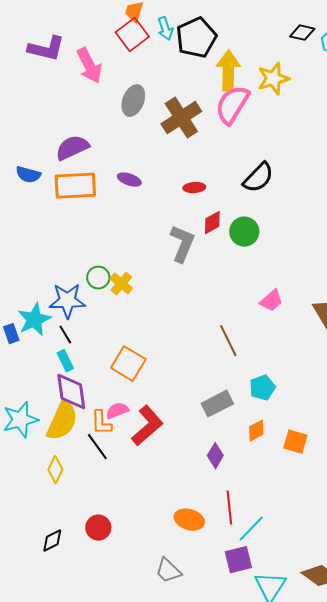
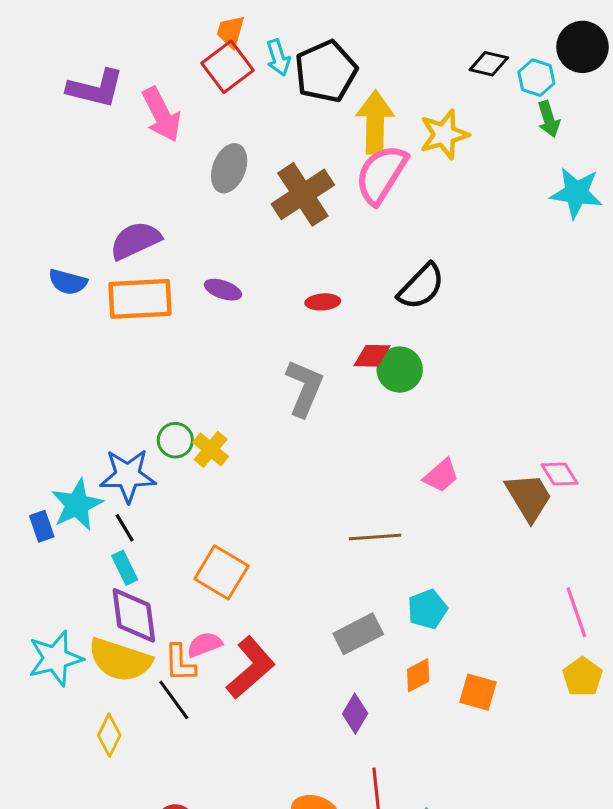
red diamond: (212, 223) -> (372, 356), moved, turned 30
brown line: (228, 341) -> (375, 537), turned -68
yellow semicircle: (62, 421) -> (120, 660), turned 84

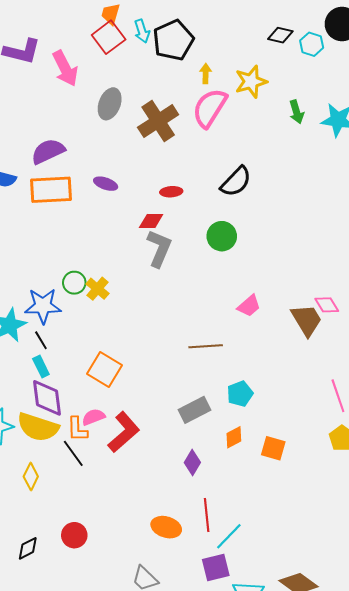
green arrow: (549, 119) -> (297, 112), moved
yellow arrow: (375, 122) -> (206, 74), size x0.5
red diamond: (372, 356) -> (151, 221), moved

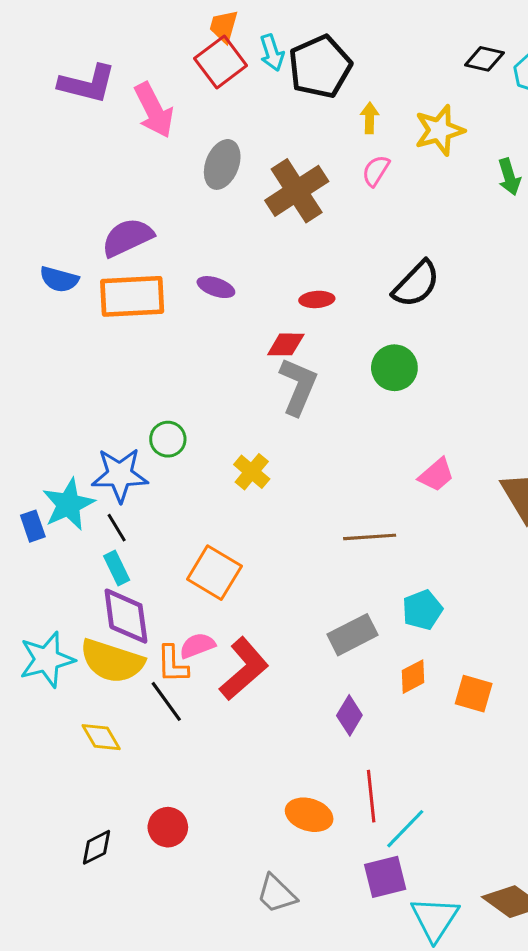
pink semicircle: (210, 108) -> (376, 171), size x0.5
yellow cross: (97, 289) -> (252, 472), moved
yellow diamond: (31, 477) -> (101, 737), turned -56

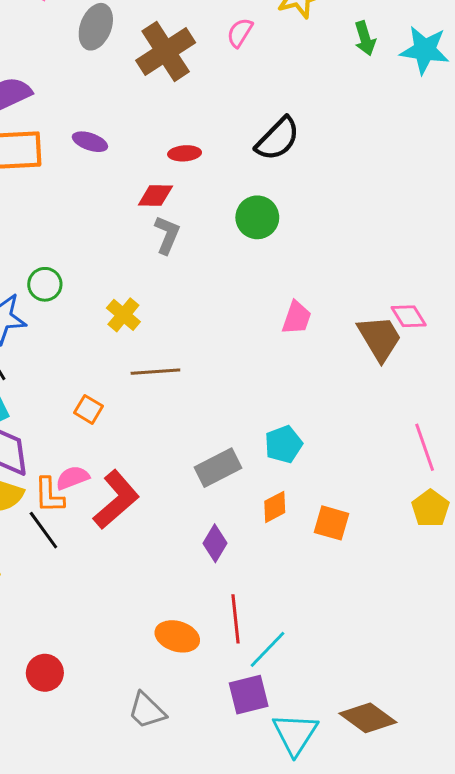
gray L-shape: (298, 386) -> (167, 235), size x0.7
pink trapezoid: (436, 475) -> (297, 318), turned -30
brown line: (370, 537) -> (155, 372), moved
orange square: (214, 573) -> (89, 409), size x0.6
red circle: (168, 827) -> (45, 673), moved

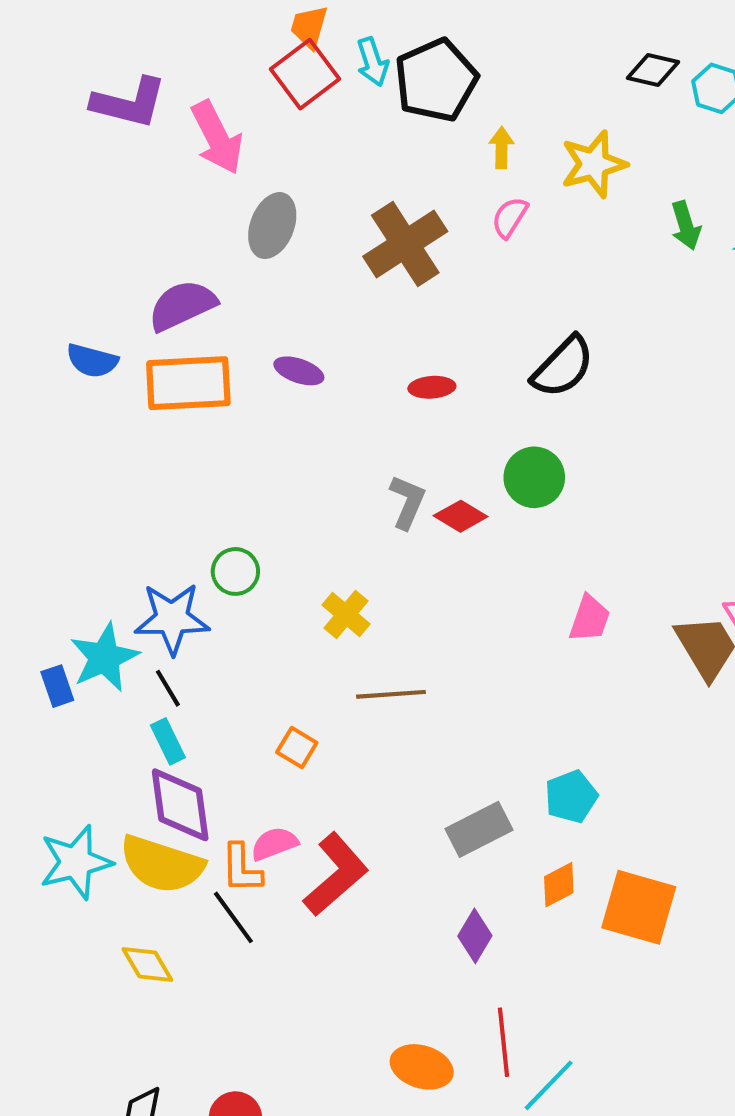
gray ellipse: (96, 27) -> (272, 226), moved
red diamond: (155, 196) -> (461, 516), moved, turned 30
orange square: (332, 523) -> (639, 907), size x1.5

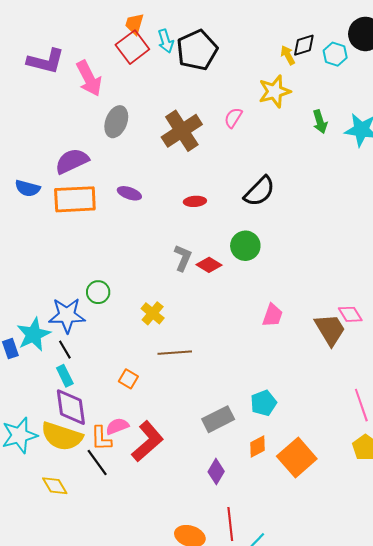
black diamond: (653, 70) -> (304, 45), turned -30
yellow arrow: (502, 148) -> (288, 55), moved, turned -30
orange square: (639, 907) -> (297, 457), turned 33

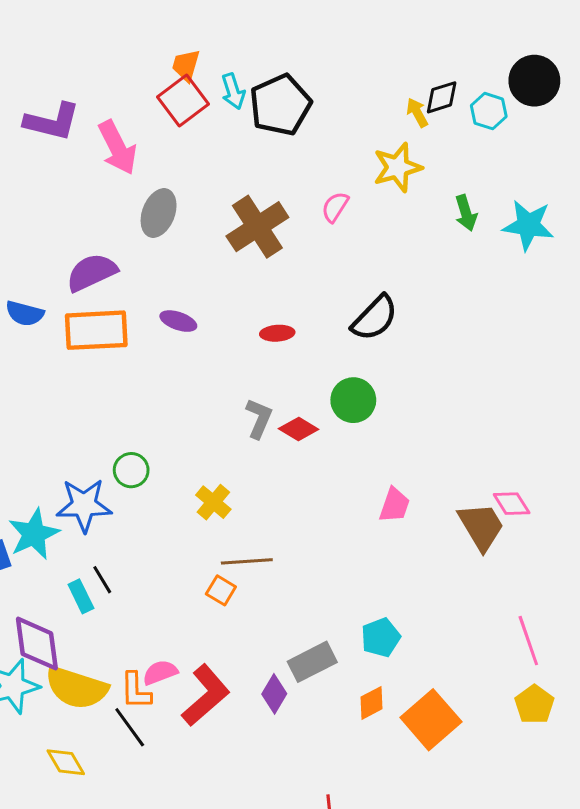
black line: (65, 350) -> (102, 580), moved
orange square: (128, 379) -> (221, 590), moved
purple diamond: (71, 407) -> (37, 644), moved
purple diamond: (216, 472) -> (274, 694), moved

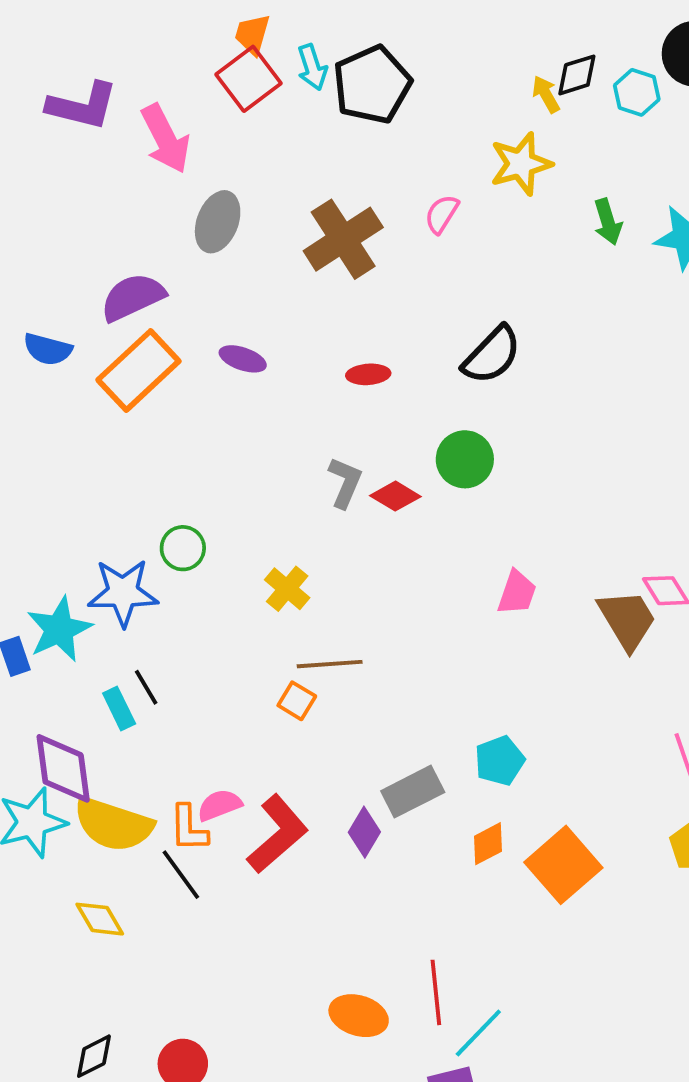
orange rectangle: (96, 330) -> (138, 370), turned -40

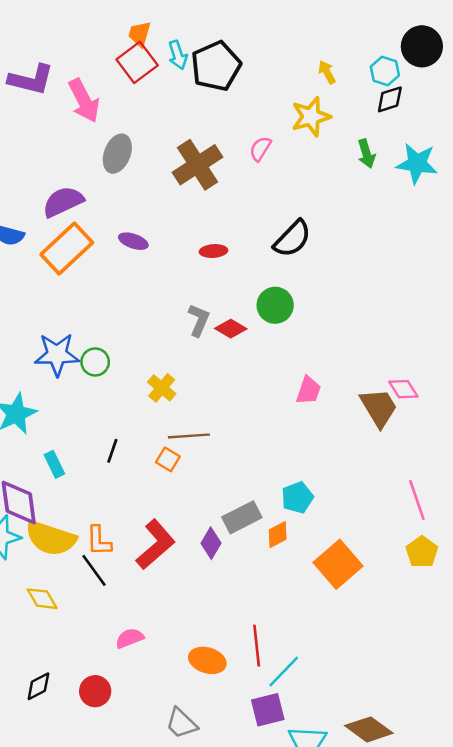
black diamond: (577, 75) -> (390, 99), moved
blue star: (123, 593) -> (57, 355), moved
black line: (146, 687) -> (112, 451), moved, turned 50
pink semicircle: (220, 805) -> (130, 638), moved
orange diamond: (488, 844) -> (278, 535), moved

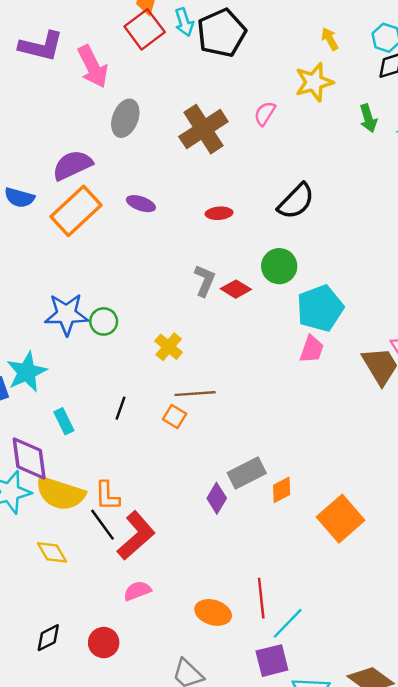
cyan pentagon: (297, 498) -> (320, 308), moved, size x1.5
red L-shape: (156, 544) -> (136, 536), moved

